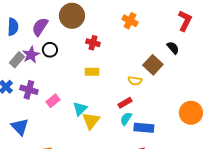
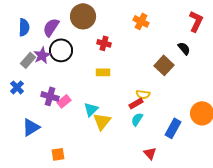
black circle: (50, 50) -> (61, 50), size x1.5
yellow semicircle: (135, 81) -> (143, 94), moved
purple cross: (29, 90) -> (50, 96), moved
blue triangle: (20, 127) -> (31, 127), turned 42
blue rectangle: (144, 128) -> (173, 128), moved, turned -66

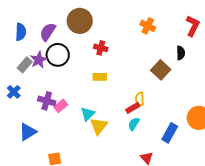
orange cross: (141, 21) -> (148, 26), moved
black semicircle: (184, 48) -> (181, 53), turned 40
yellow semicircle: (143, 94) -> (140, 99), turned 80

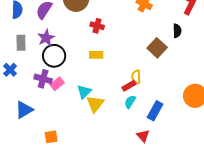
black circle: (58, 55) -> (54, 56), moved
purple star: (39, 60) -> (46, 38), moved
gray rectangle: (25, 65) -> (21, 43), turned -42
blue rectangle: (170, 133) -> (155, 111), moved

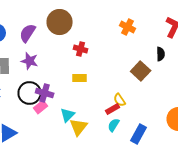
purple star: (46, 38) -> (30, 61), turned -30
black circle: (54, 56) -> (30, 93), moved
yellow semicircle: (136, 77) -> (120, 100), turned -32
purple cross: (43, 79) -> (45, 93), moved

